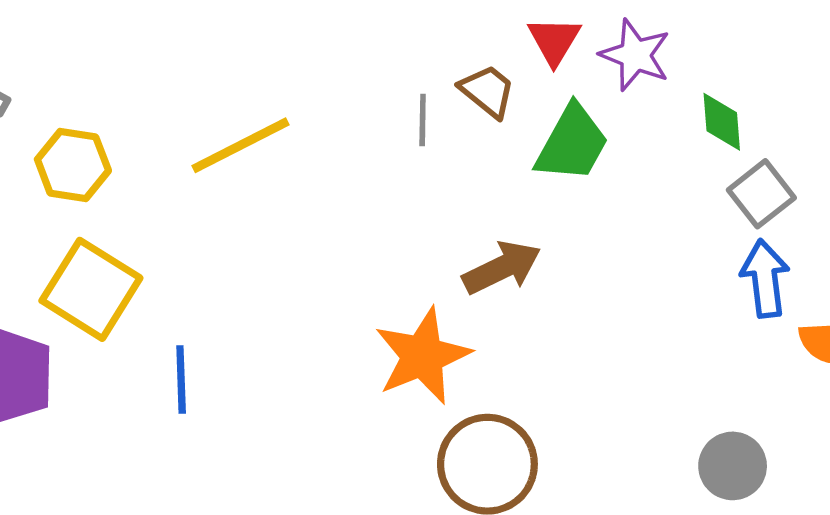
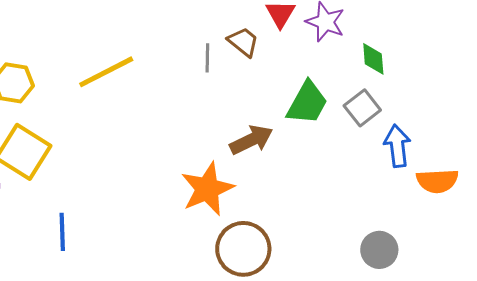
green trapezoid: (572, 143) -> (307, 103), moved
gray square: (761, 194) -> (362, 108), moved
blue line: (181, 379) -> (62, 232), moved

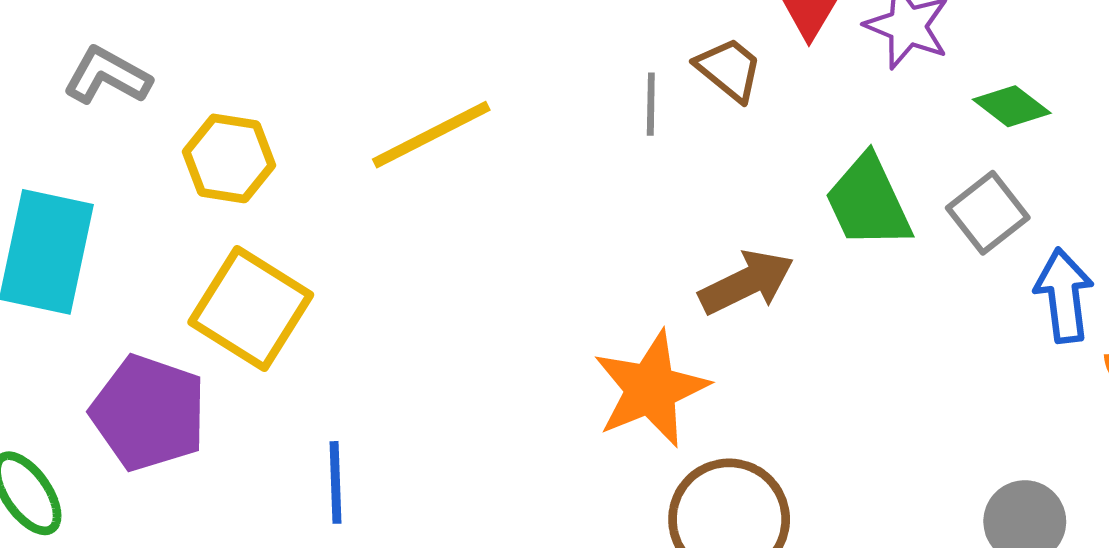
green diamond: (373, 59) -> (1012, 106), turned -48
green trapezoid: (307, 103) -> (868, 202), turned 126

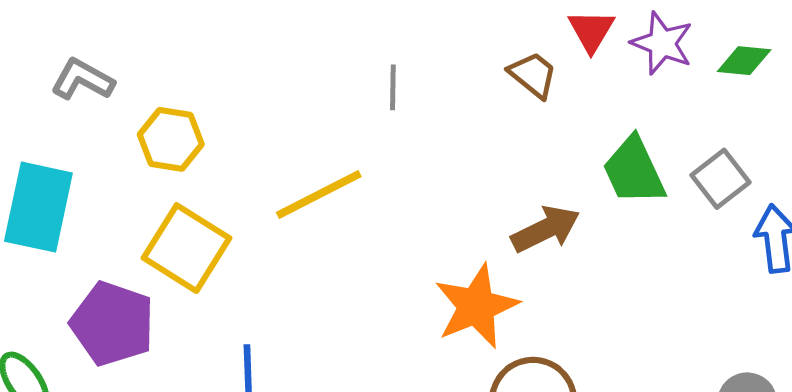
gray line: (651, 104) -> (393, 87), moved
green diamond: (1012, 106) -> (744, 61), moved, turned -32
yellow line: (431, 135) -> (319, 194), moved

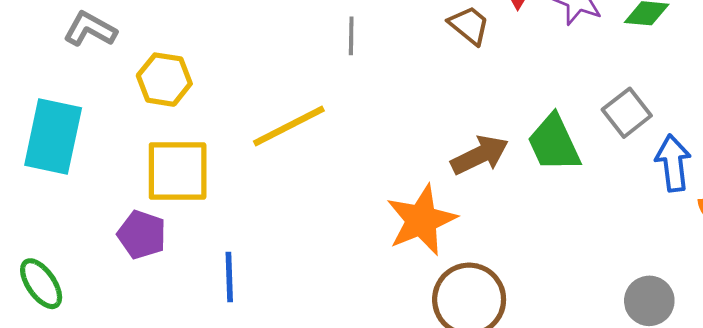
green trapezoid: (634, 171) -> (554, 143), moved
yellow square: (186, 248) -> (178, 171), turned -32
purple pentagon: (112, 324) -> (142, 235), moved, size x0.7

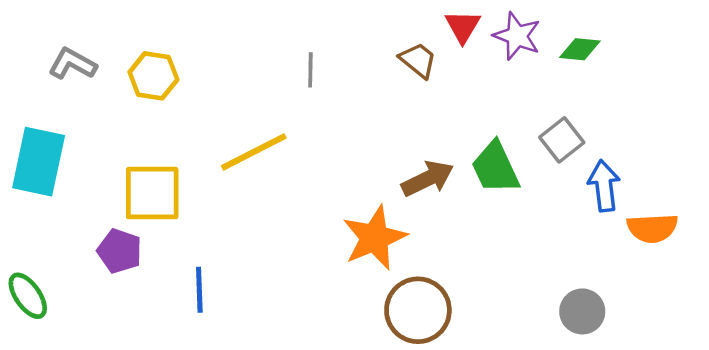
yellow hexagon: (164, 80) -> (153, 76), moved

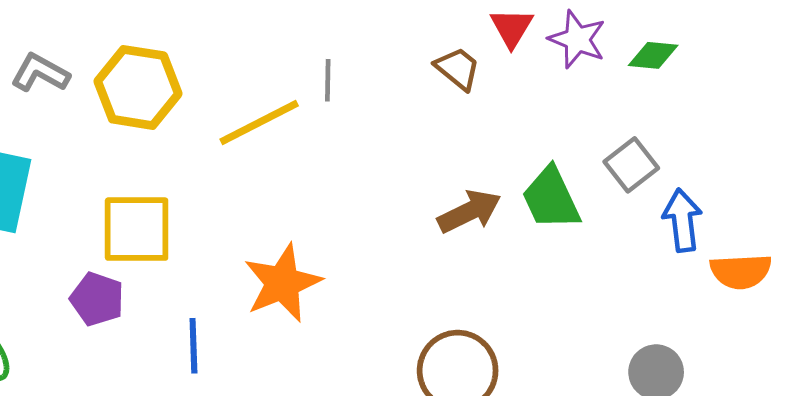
yellow hexagon: (153, 76) -> (138, 87), size x1.4
yellow line: (254, 152) -> (259, 123), moved
orange star: (374, 238) -> (282, 283), moved

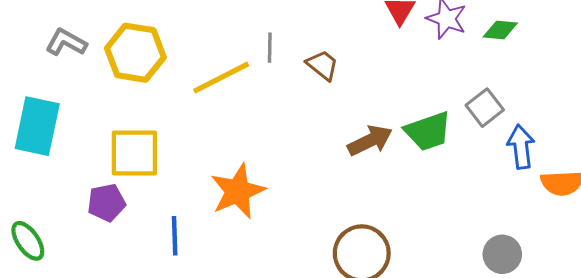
brown trapezoid: (458, 69) -> (322, 65), moved
green trapezoid: (551, 198) -> (428, 131), turned -84
purple pentagon: (97, 299) -> (106, 203), turned -30

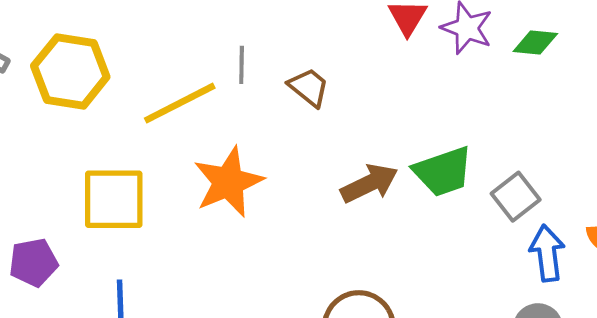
gray square: (485, 108) -> (516, 197), moved
blue arrow: (521, 147) -> (547, 253), moved
yellow square: (134, 153) -> (114, 199), moved
orange star: (238, 191) -> (228, 182), moved

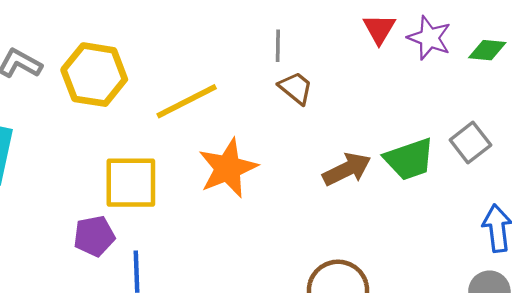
gray line: (242, 65) -> (278, 46), moved
gray square: (516, 197) -> (470, 143), moved
purple pentagon: (33, 262) -> (94, 236), moved

